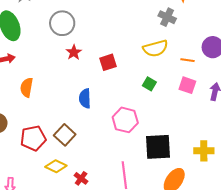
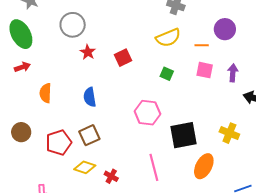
blue semicircle: (85, 98) -> (90, 97), moved
brown square: (65, 135) -> (89, 135), turned 30
yellow cross: (204, 151) -> (229, 133), turned 30

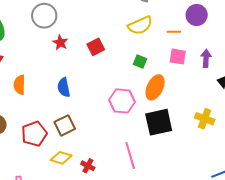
orange ellipse: (204, 166) -> (155, 87), moved

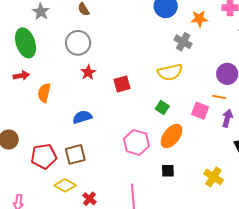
orange line: (174, 32) -> (219, 97), moved
orange semicircle: (19, 85) -> (44, 93), moved
blue semicircle: (64, 87) -> (82, 117), turned 72
black square: (159, 122) -> (168, 171), size x0.5

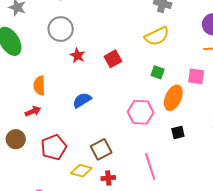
red arrow: (21, 76) -> (33, 111), moved
pink square: (200, 111) -> (196, 76), moved
brown square: (75, 154) -> (101, 149), moved
red cross: (90, 199) -> (108, 178), turned -32

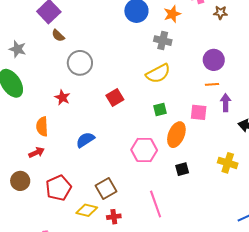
gray circle: (61, 29) -> (80, 63), moved
red star: (77, 55) -> (62, 98), moved
green square: (158, 72) -> (160, 110), turned -32

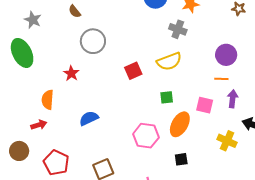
red square: (115, 97) -> (133, 71), moved
yellow cross: (228, 163) -> (227, 141), moved
red pentagon: (58, 188) -> (56, 163), turned -30

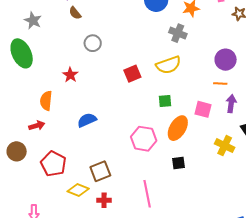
gray circle: (93, 41) -> (93, 43), size x0.7

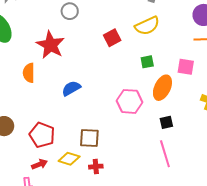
red star: (70, 75) -> (50, 45), size x1.8
red arrow: (37, 126) -> (39, 164), moved
brown square: (100, 171) -> (89, 138), turned 30
pink line: (147, 194) -> (165, 154), moved

